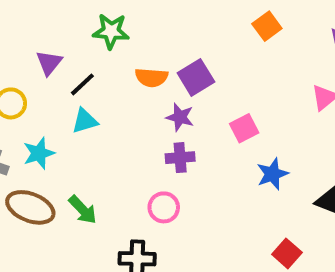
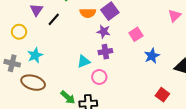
cyan triangle: (85, 121) -> (84, 61), moved
green arrow: (83, 210) -> (68, 97), moved

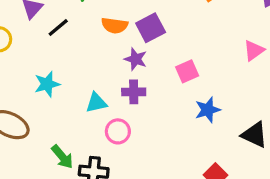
cyan star: (35, 55) -> (47, 84), moved

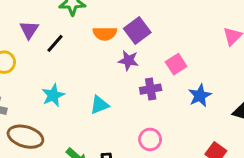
purple cross: (134, 92) -> (151, 89), moved
pink circle: (118, 131) -> (150, 139), moved

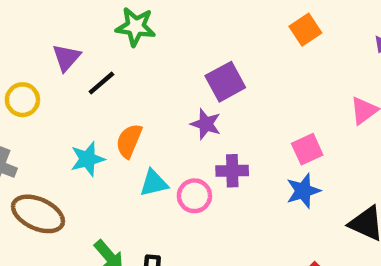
orange semicircle: (105, 34) -> (129, 141), moved, turned 105
pink square: (176, 64) -> (307, 149), moved
pink circle: (150, 139) -> (194, 196), moved

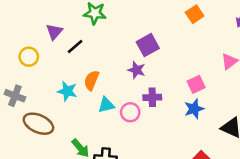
cyan star: (87, 159) -> (67, 91), turned 30

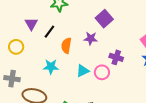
purple star: (137, 70) -> (91, 38), moved
orange semicircle: (92, 80) -> (66, 46), moved
purple cross: (152, 97) -> (116, 57), turned 32

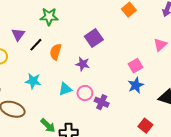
purple star: (91, 38) -> (83, 64), moved
orange semicircle: (66, 46) -> (56, 52), moved
purple cross: (116, 57) -> (102, 102), moved

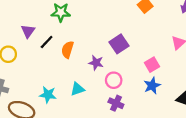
purple square: (94, 38) -> (119, 44), moved
cyan star: (33, 81) -> (48, 95), moved
pink circle: (85, 93) -> (114, 80), moved

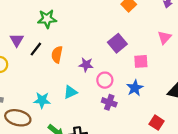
purple square: (119, 44) -> (117, 43), moved
pink square: (152, 65) -> (141, 61), turned 32
blue star: (152, 86) -> (135, 88), moved

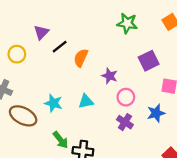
green star: (47, 19) -> (127, 23), moved

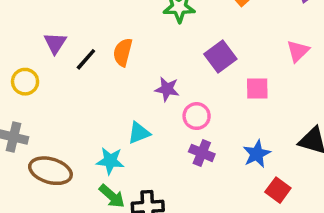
orange semicircle: (81, 58) -> (123, 52), moved
cyan star: (53, 103) -> (110, 161), moved
blue star: (156, 113) -> (257, 154), moved

